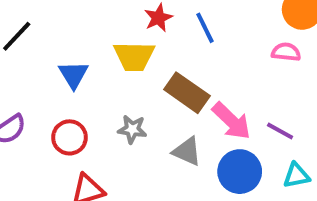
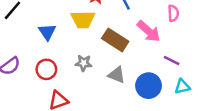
pink semicircle: (286, 52) -> (173, 13), turned 84
pink arrow: (231, 121) -> (149, 31), moved

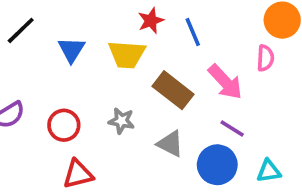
blue triangle: (47, 32) -> (72, 50), moved
purple line: (172, 60) -> (232, 128), moved

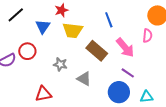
red star: (151, 21) -> (61, 10), moved
gray star: (121, 121) -> (60, 64), moved
red circle: (64, 125) -> (27, 51), moved
gray triangle: (170, 144) -> (84, 79), moved

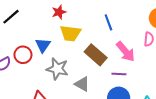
blue triangle: (43, 27) -> (43, 45), moved
gray star: (60, 64) -> (57, 69), size x1.5
purple line: (128, 73) -> (119, 74), moved, turned -32

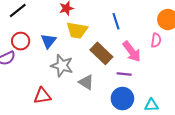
red circle: (23, 55) -> (21, 41), moved

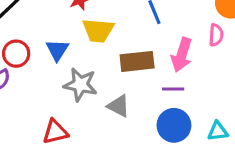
pink arrow: (132, 52) -> (182, 55), turned 60
brown rectangle: (101, 53) -> (137, 61), turned -45

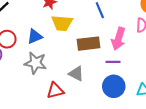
blue triangle: (57, 50) -> (35, 36), turned 35
gray star: (80, 85) -> (35, 63), moved
red triangle: (55, 132) -> (55, 91), moved

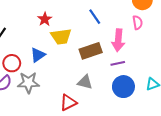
gray star: (35, 63) -> (28, 83), moved

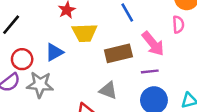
pink arrow: (118, 40) -> (153, 44), turned -50

